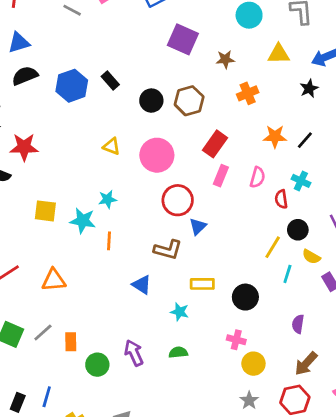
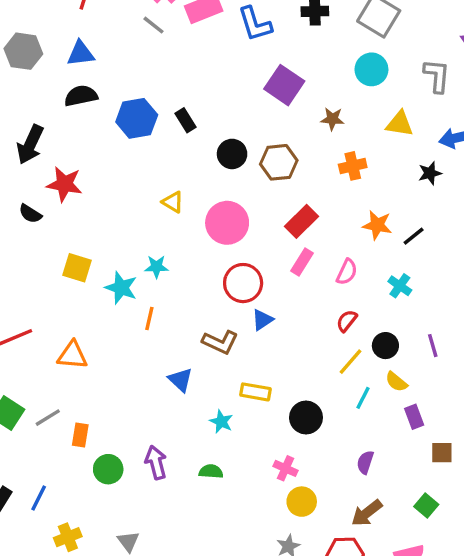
red semicircle: (281, 199) -> (347, 321), moved, turned 36

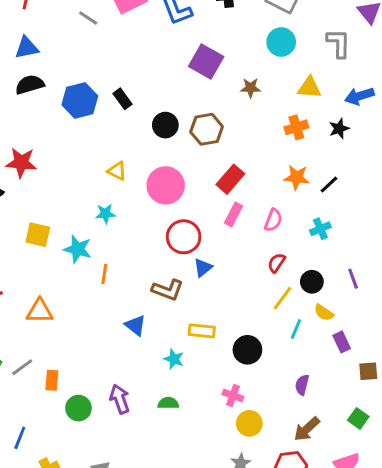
orange cross: (353, 166) -> (296, 127), moved
cyan star: (156, 267) -> (105, 214), moved
cyan cross: (400, 286) -> (320, 229), turned 36

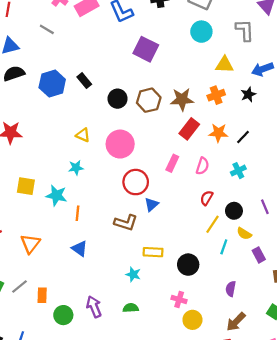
gray line: (88, 18) -> (47, 29), moved
brown star: (250, 88) -> (182, 99), moved, size x1.5
red rectangle: (230, 179) -> (189, 129), moved
orange triangle: (40, 311) -> (30, 244), turned -50
blue triangle: (135, 325) -> (79, 249), moved

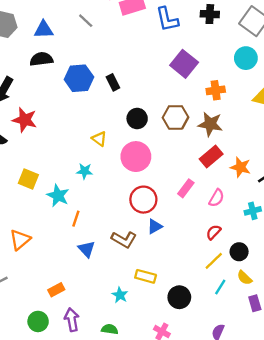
orange cross: (216, 95) -> (216, 90), moved
black circle: (118, 99) -> (137, 119), moved
blue triangle: (79, 249) -> (87, 249), moved
orange rectangle: (42, 295) -> (56, 290), moved, turned 48

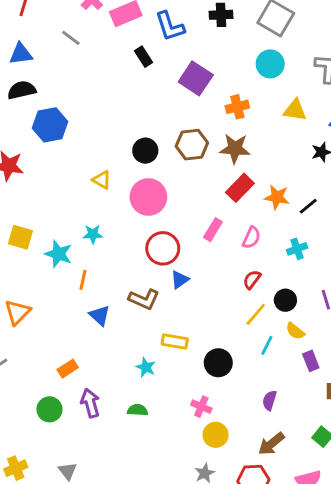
blue hexagon: (79, 78) -> (50, 125), moved
black rectangle: (113, 82) -> (143, 57), moved
cyan star: (85, 171) -> (93, 234), moved

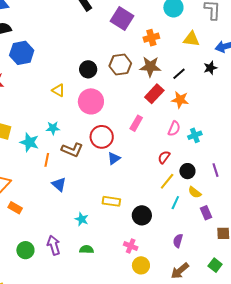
black line: (308, 206) -> (179, 74), moved
pink semicircle: (251, 238) -> (174, 129), moved
brown L-shape: (144, 299) -> (72, 150), moved
cyan star: (146, 367) -> (82, 219), moved
orange rectangle: (68, 369) -> (15, 208), moved, turned 64

